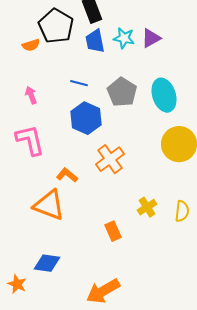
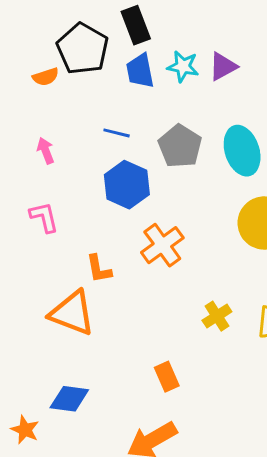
pink L-shape: (30, 140) -> (44, 217), size x0.7
orange L-shape: (67, 175) -> (99, 269), turned -140
orange rectangle: (113, 231) -> (167, 377), moved

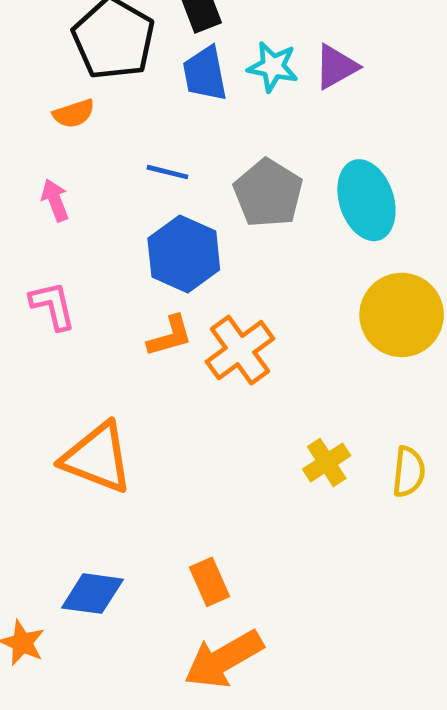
orange semicircle: (46, 77) -> (74, 114), moved
orange L-shape: (99, 269) -> (170, 336), moved, turned -96
orange rectangle: (167, 377) -> (210, 582), moved

